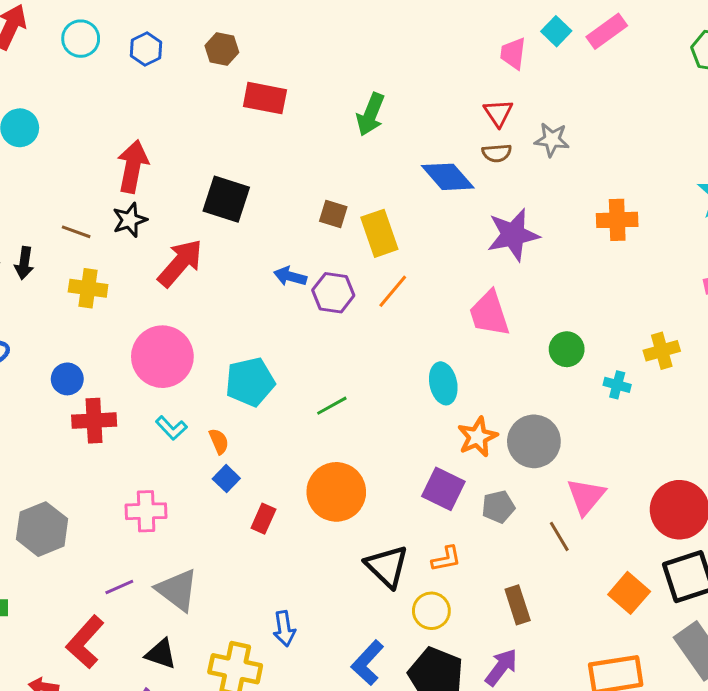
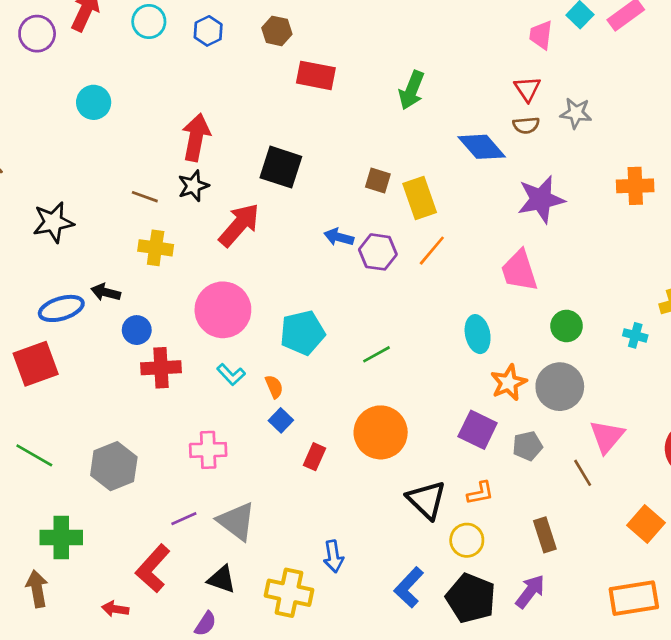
black arrow: (24, 263) -> (106, 292), moved, turned 96
green circle: (567, 349) -> (567, 326), moved

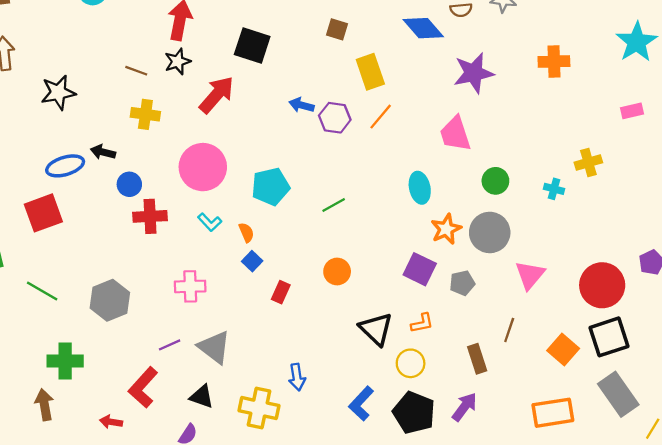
brown square: (378, 180) -> (337, 29), moved
orange circle: (381, 432) -> (337, 272), size x0.6
brown line: (583, 473) -> (509, 330), moved, turned 50

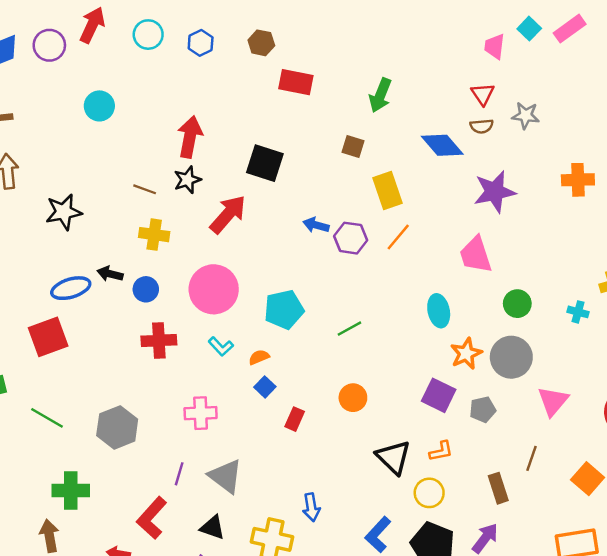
blue circle: (129, 184) -> (146, 289), moved
orange semicircle: (246, 232) -> (259, 357), turned -90
purple line: (170, 345) -> (179, 474), turned -50

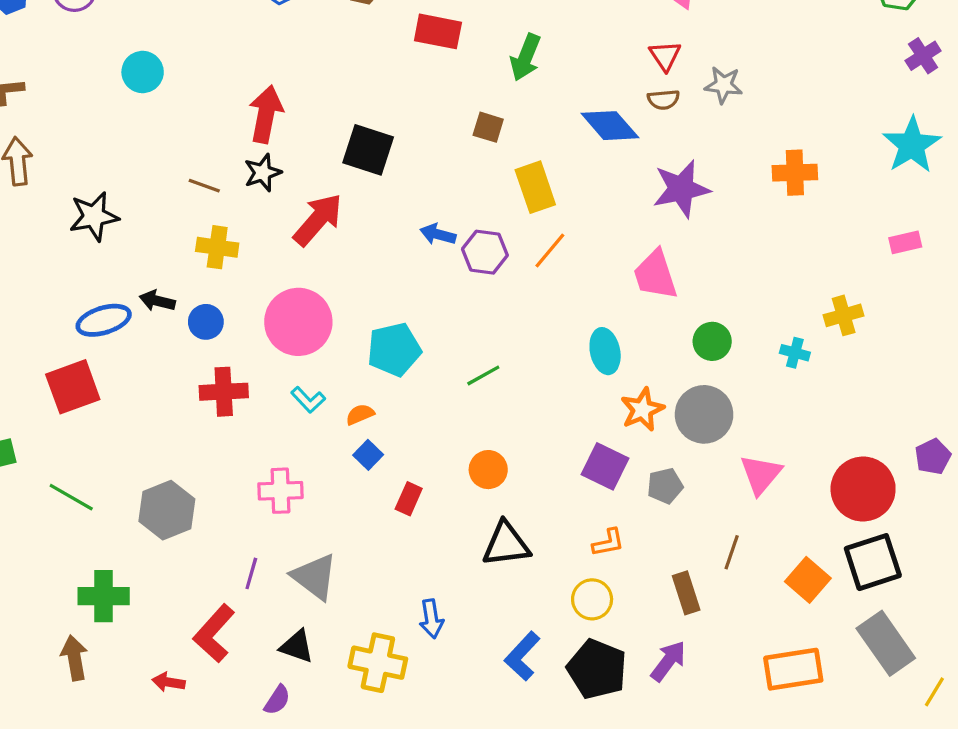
red rectangle: (296, 82) -> (438, 31), moved
black triangle: (393, 457) -> (506, 544), moved, turned -51

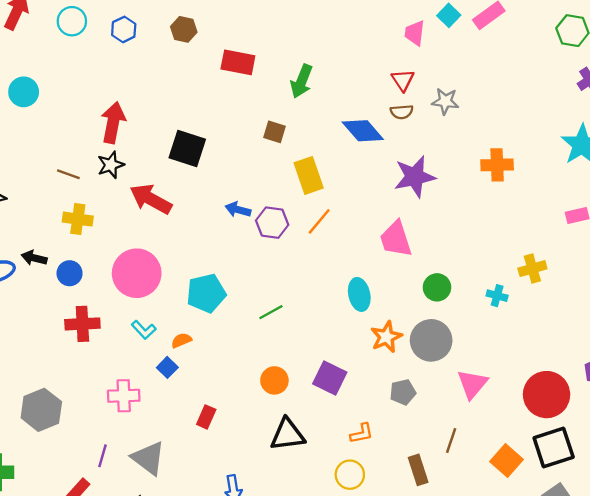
red arrow: (318, 220) -> (151, 199), turned -102
blue square: (368, 455) -> (167, 367), moved
purple square: (605, 466) -> (330, 378), moved
red rectangle: (409, 499) -> (206, 417), moved

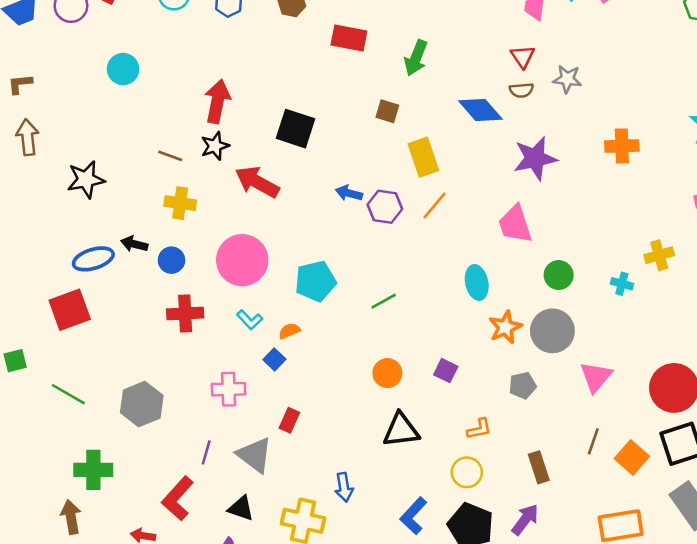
purple square: (330, 378) -> (446, 371), size x0.7
red rectangle: (206, 417) -> (289, 420), moved
brown line: (451, 440) -> (593, 441), moved

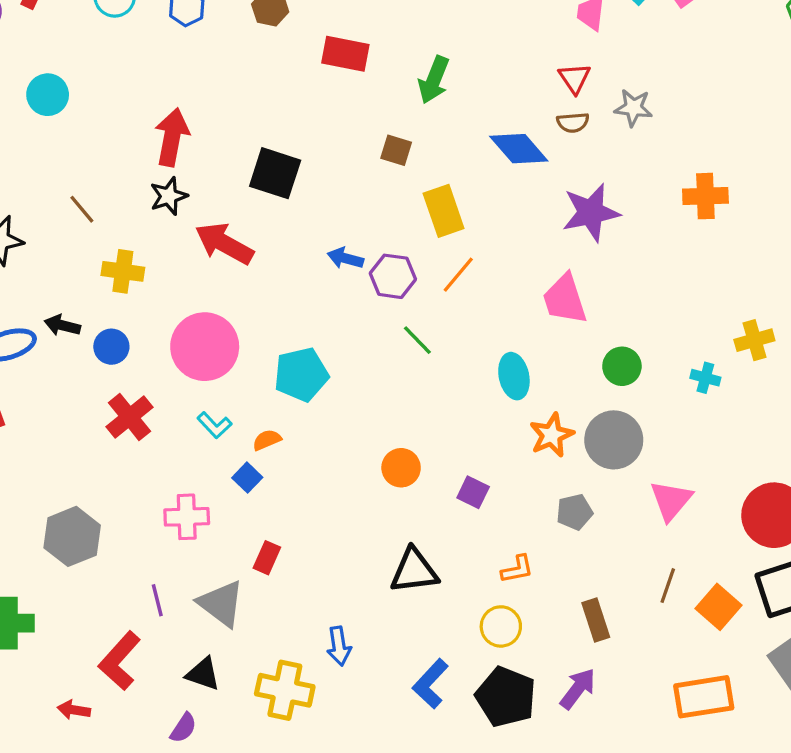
brown line: (170, 156) -> (82, 209), moved, turned 30
green line: (384, 301) -> (417, 340), moved, turned 75
red cross: (185, 313) -> (129, 417), turned -36
orange circle: (387, 373) -> (401, 468), moved
purple line: (206, 452) -> (157, 600), turned -30

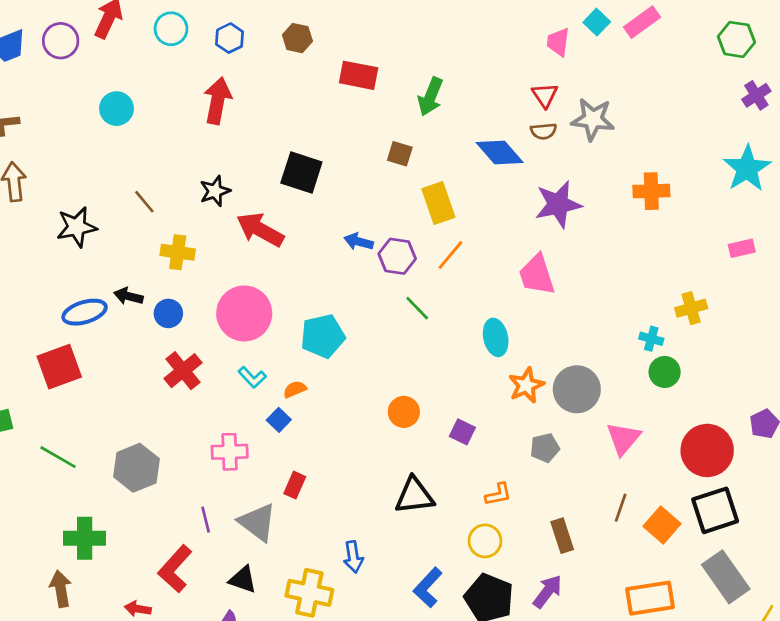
gray star: (633, 108) -> (593, 119), size x1.4
red arrow: (172, 137) -> (218, 101), moved
green circle: (622, 366) -> (665, 372), moved

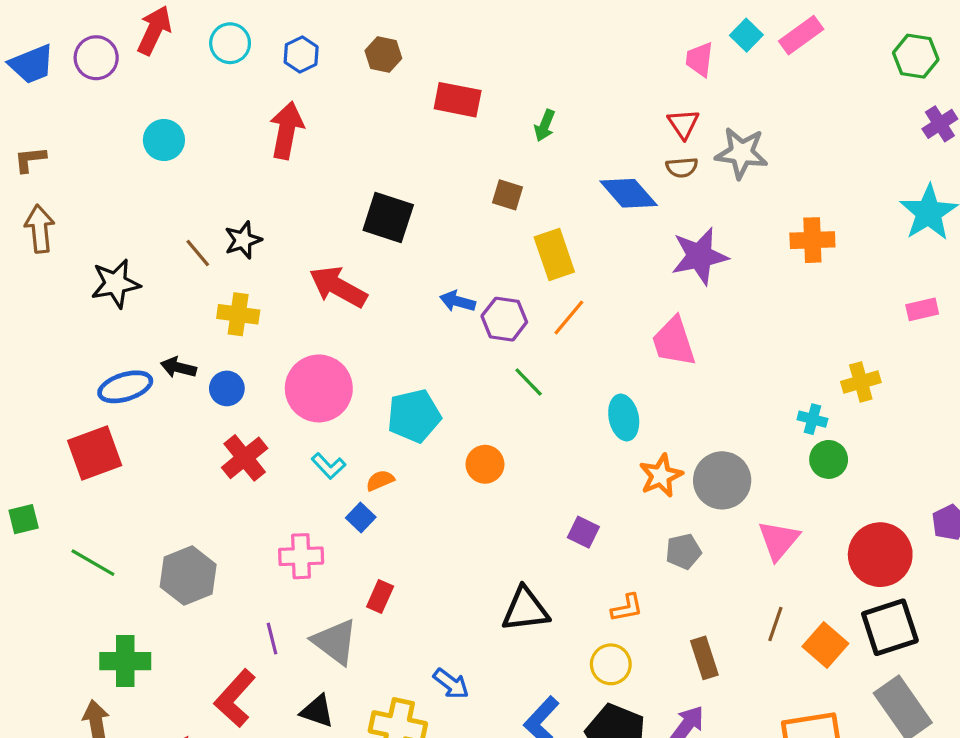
green arrow: (430, 97) -> (545, 125), size x0.7
black star: (215, 191) -> (243, 240), moved
orange circle: (404, 412) -> (485, 464), moved
blue arrow: (353, 557) -> (451, 684), turned -44

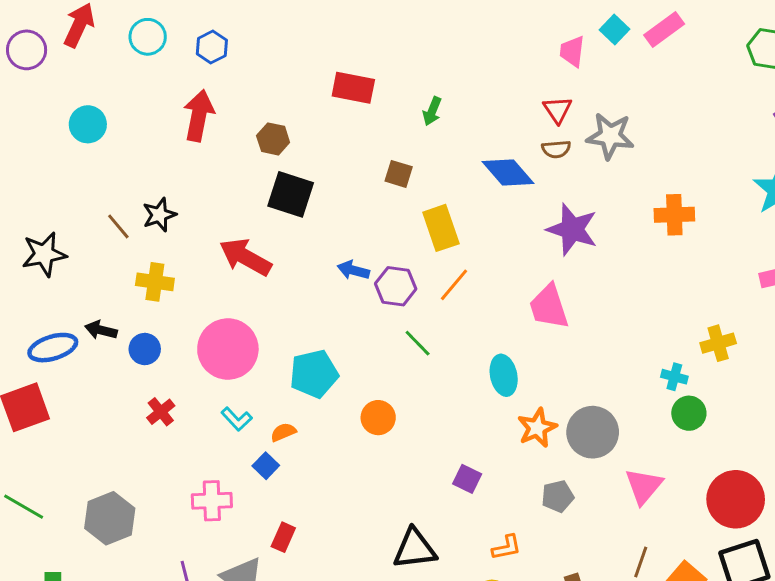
brown hexagon: (383, 55) -> (273, 139), moved
purple star: (700, 256) -> (572, 229), turned 30
red cross: (245, 458) -> (161, 412), size x0.7

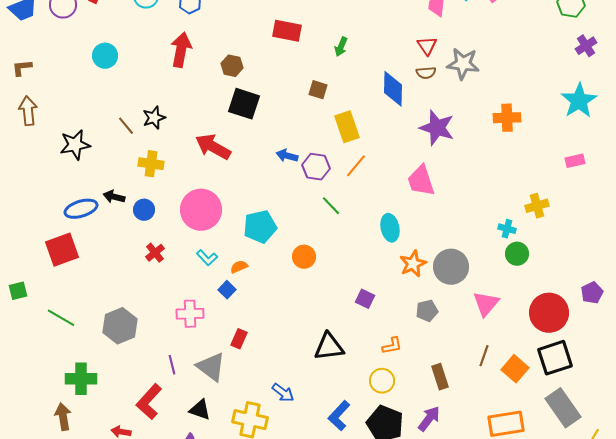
blue diamond: (508, 172) -> (393, 89), turned 42

